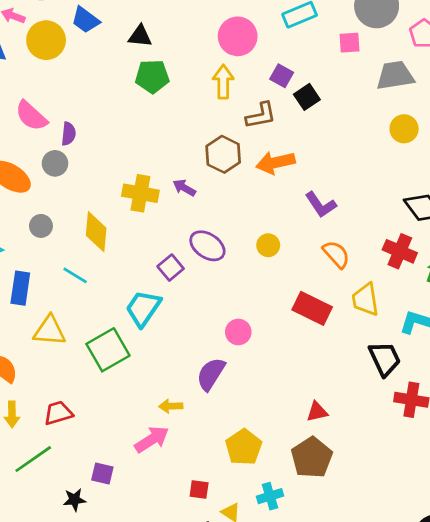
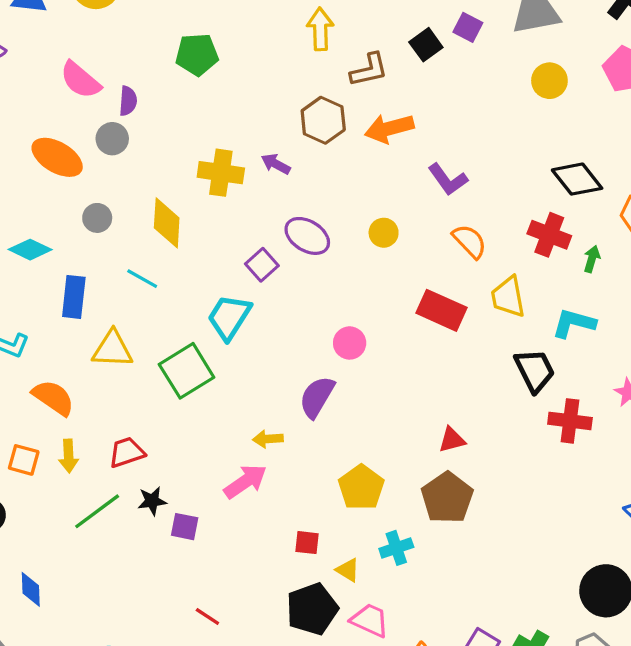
green pentagon: (152, 76) -> (197, 54), moved
purple square: (282, 76) -> (468, 27), moved
black star: (74, 500) -> (152, 501), moved

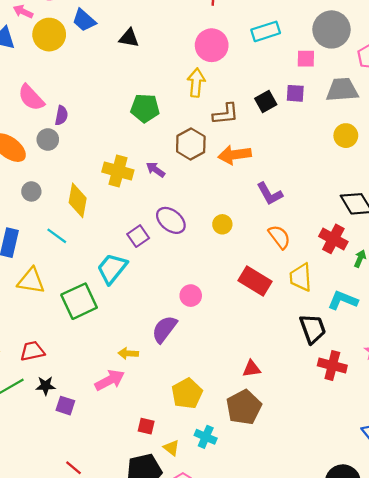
purple square: (468, 27) -> (295, 93), turned -30
green pentagon: (197, 54) -> (145, 108), moved
cyan cross: (396, 548) -> (206, 437), turned 35

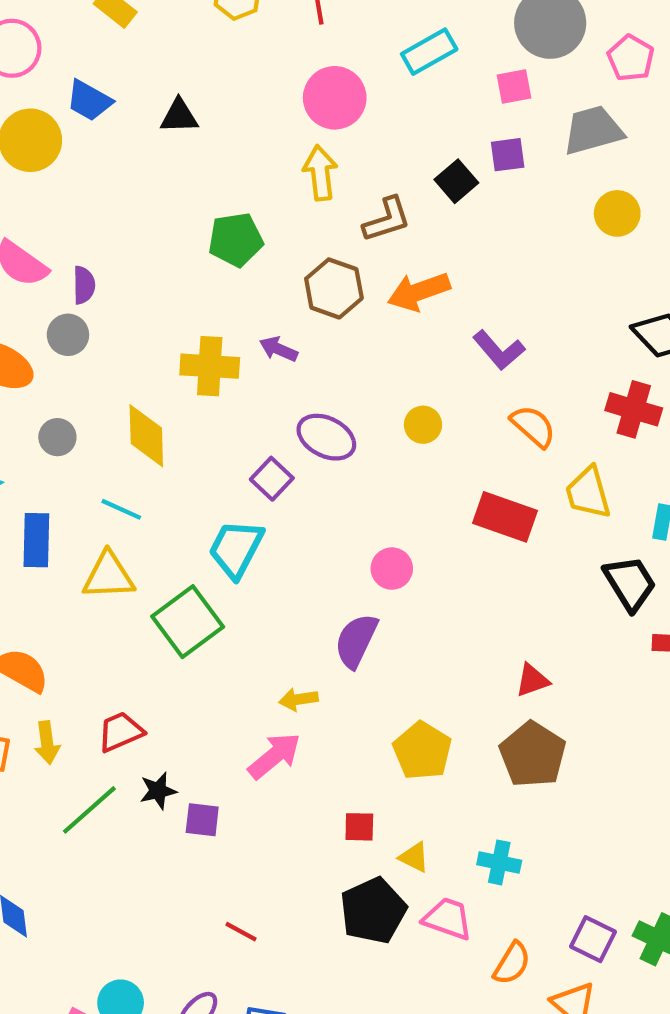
yellow triangle: (31, 281) -> (109, 576), moved
cyan cross: (206, 437) -> (499, 862), moved

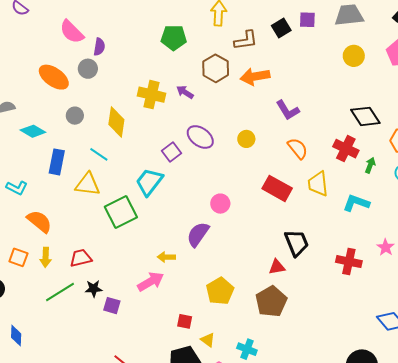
black trapezoid: (630, 583) -> (297, 243), moved

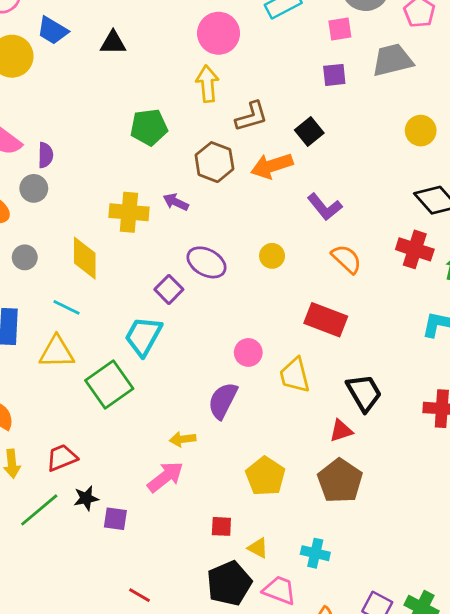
black square: (281, 28) -> (309, 132), moved
yellow circle: (354, 56) -> (421, 131), moved
yellow trapezoid: (318, 184) -> (295, 375), moved

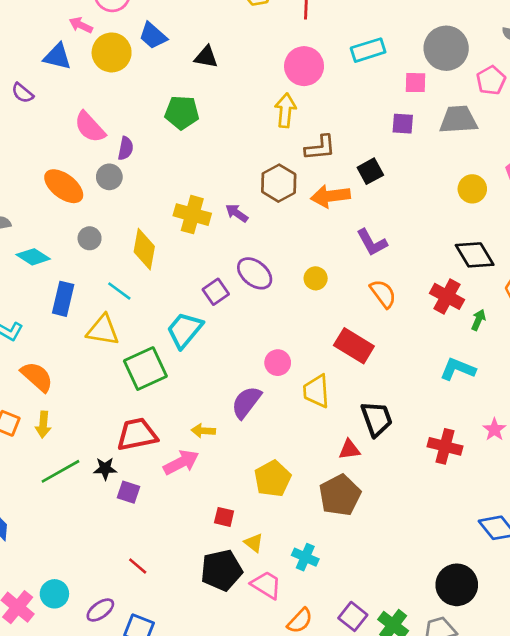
green pentagon: (149, 127) -> (182, 112), moved
red trapezoid: (62, 458) -> (137, 434), moved, size x1.4

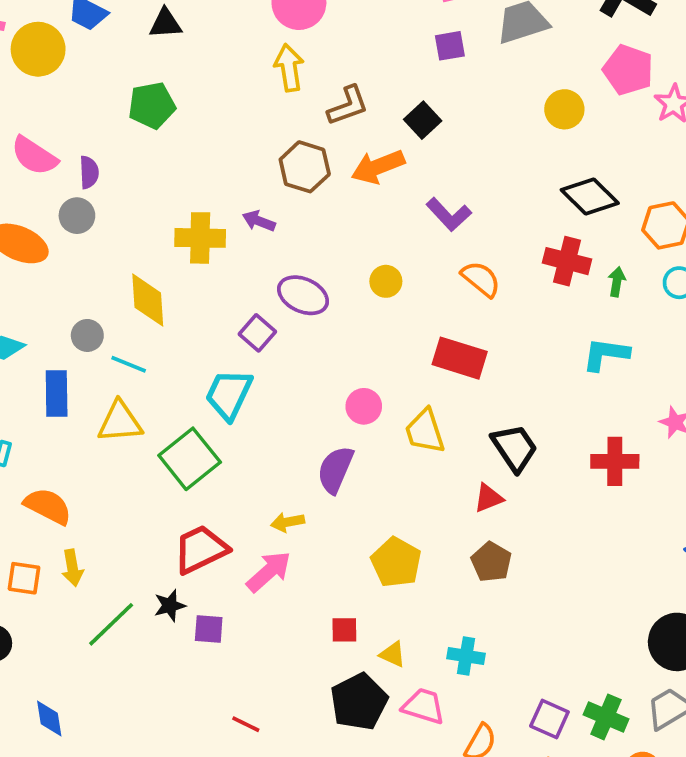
gray circle: (90, 238) -> (87, 335), moved
brown pentagon: (340, 495) -> (491, 562), size x0.7

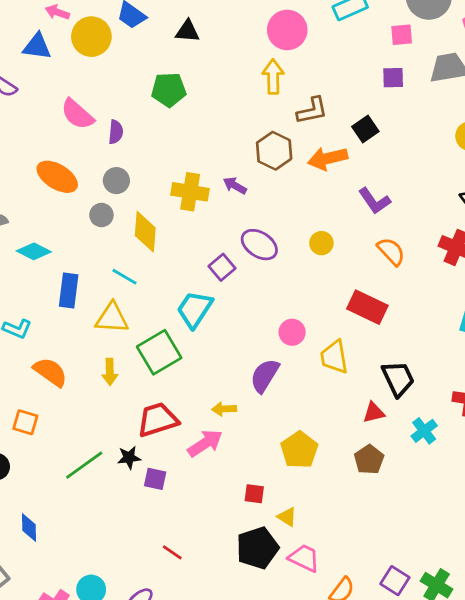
gray circle: (77, 216) -> (116, 181), moved
gray circle: (87, 335) -> (101, 215), moved
yellow arrow: (72, 568) -> (110, 372), moved
cyan cross: (466, 656) -> (424, 431), moved, turned 35

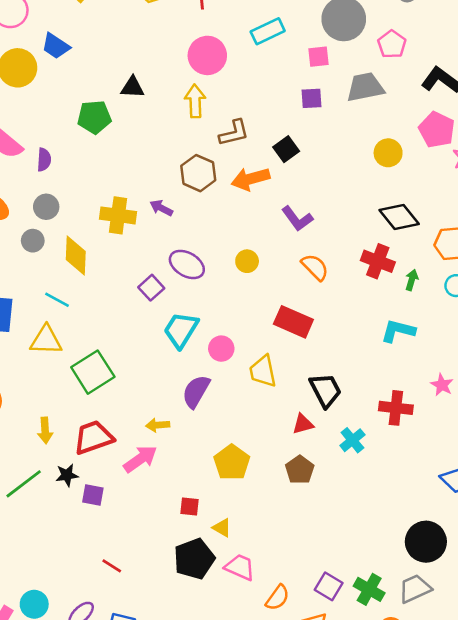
black triangle: (187, 31) -> (132, 87), moved
cyan trapezoid: (195, 309) -> (181, 330), moved
yellow arrow: (110, 372) -> (45, 430), moved

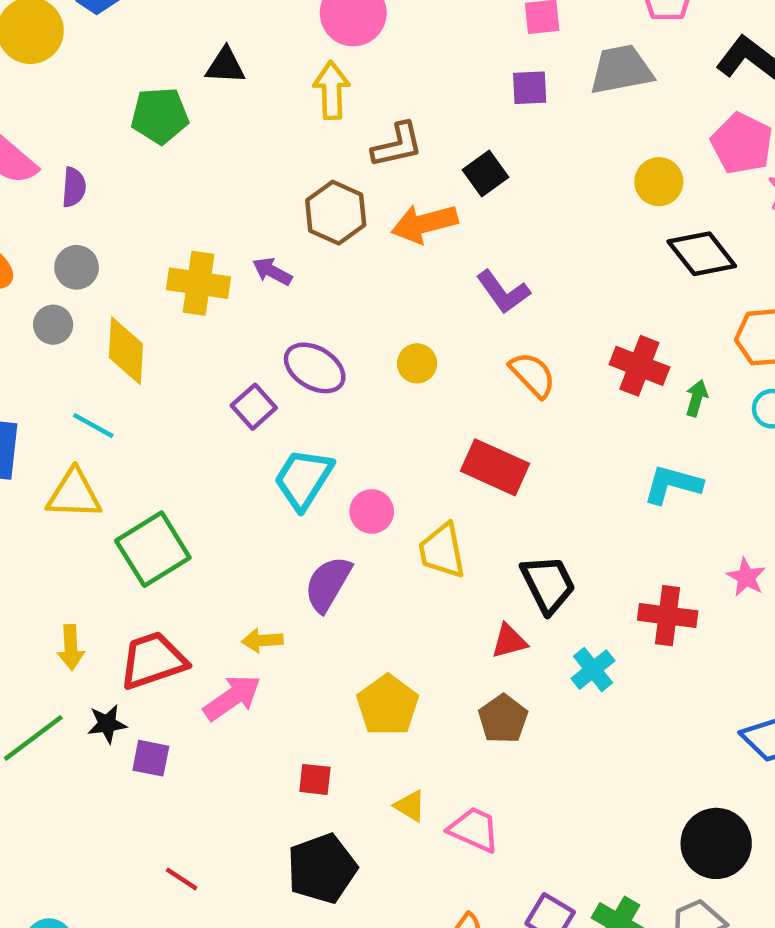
black diamond: (399, 217) -> (702, 254), moved
yellow triangle: (222, 528) -> (410, 806), moved
pink trapezoid: (240, 567) -> (474, 829), moved

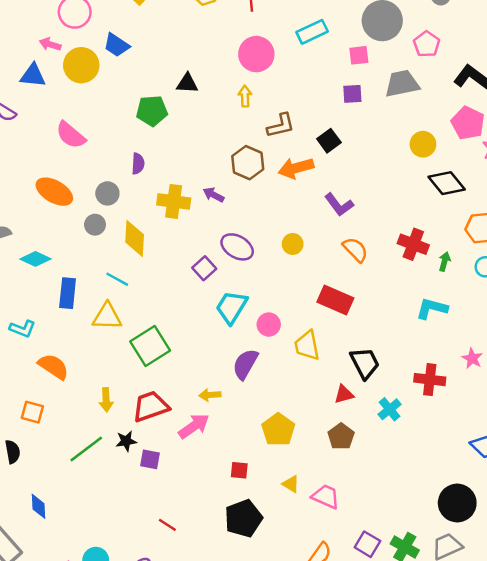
yellow arrow: (332, 90) -> (245, 96), size x0.7
purple semicircle: (74, 187) -> (138, 164), moved

